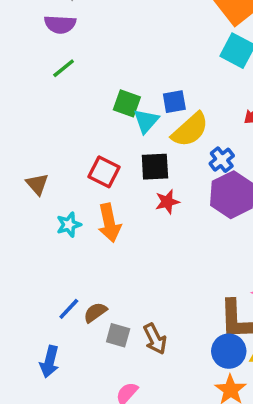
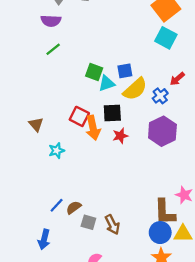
cyan triangle: (146, 121) -> (107, 83), turned 30
blue cross: (222, 160) -> (160, 96), moved
orange arrow: (109, 223) -> (93, 128), moved

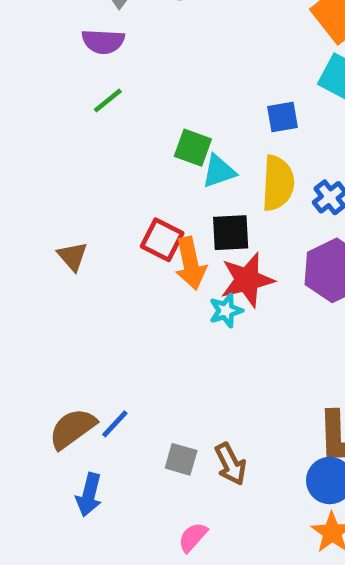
blue square: (125, 71) -> (283, 117), moved
yellow semicircle: (135, 89) -> (278, 183), turned -45
red star: (120, 136) -> (247, 280), size x1.6
cyan star: (57, 151) -> (226, 311), moved
brown semicircle: (74, 207) -> (72, 429), moved, size x1.5

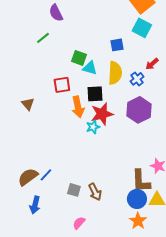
purple semicircle: (103, 41) -> (56, 13), moved, turned 60
cyan triangle: (219, 171) -> (90, 68), turned 35
red square: (162, 240) -> (62, 85), moved, turned -36

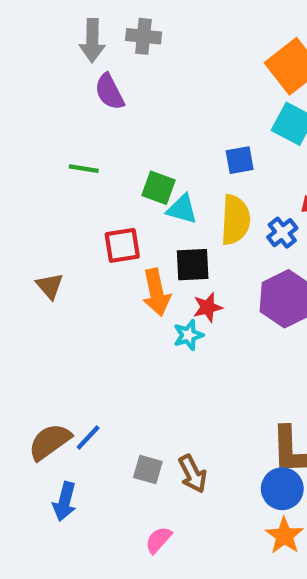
green line: (43, 38) -> (84, 169), moved, turned 48
red star: (102, 114) -> (208, 307), size x0.6

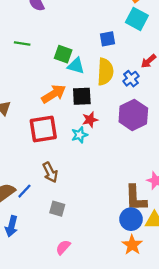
red square: (122, 245) -> (43, 129), moved, size x1.4
orange arrow: (156, 292) -> (54, 94), moved, turned -110
brown arrow: (193, 474) -> (50, 172), moved

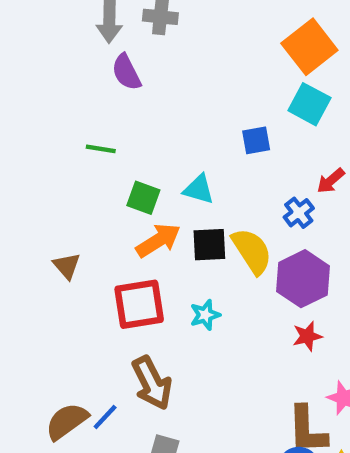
green square: (63, 54) -> (143, 198), moved
yellow semicircle: (105, 72) -> (252, 251), moved, turned -36
red star: (90, 120) -> (307, 336), moved
brown arrow: (50, 172) -> (152, 383), size x1.4

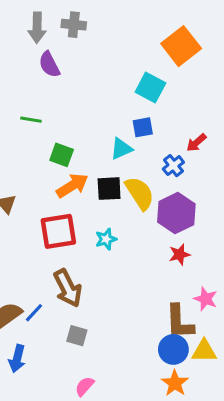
cyan square: (309, 104) -> (150, 87), moved
blue square: (256, 140) -> (143, 127), moved
cyan triangle: (199, 189) -> (121, 149), moved, turned -40

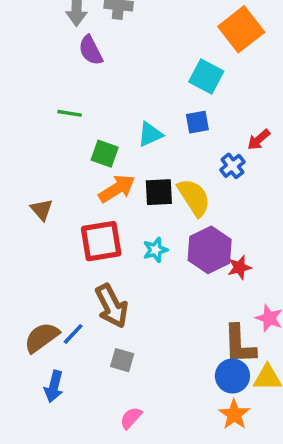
cyan triangle: (121, 149) -> (150, 134), moved
purple hexagon: (176, 213) -> (210, 250), moved

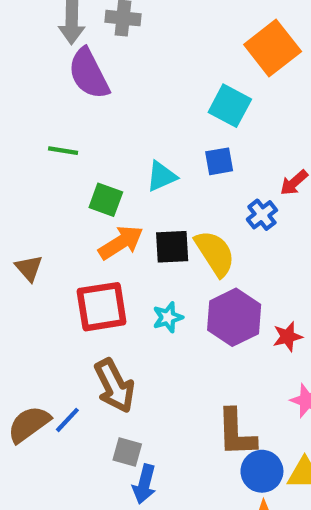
purple semicircle: (91, 50) -> (89, 74), size x1.4
red star: (239, 267) -> (288, 337), moved
brown L-shape: (239, 344) -> (236, 433), moved
blue arrow: (54, 386) -> (144, 484), moved

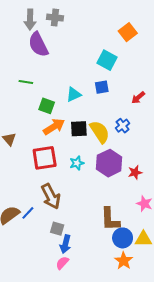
orange square: (273, 48) -> (128, 32), size x0.7
blue cross: (262, 215) -> (123, 126), moved

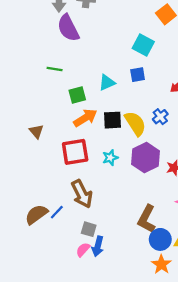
green square: (47, 106) -> (77, 95), turned -35
brown L-shape: (110, 219) -> (147, 219), turned 30
pink semicircle: (62, 263) -> (83, 250), moved

